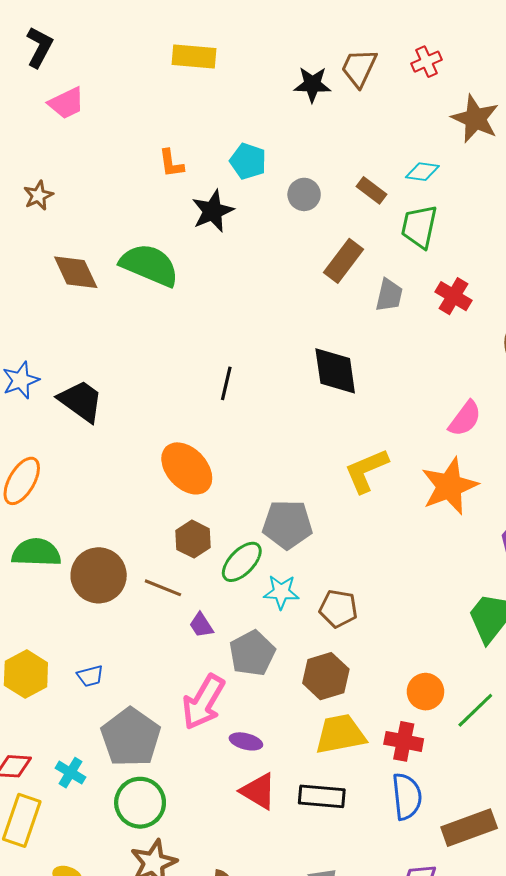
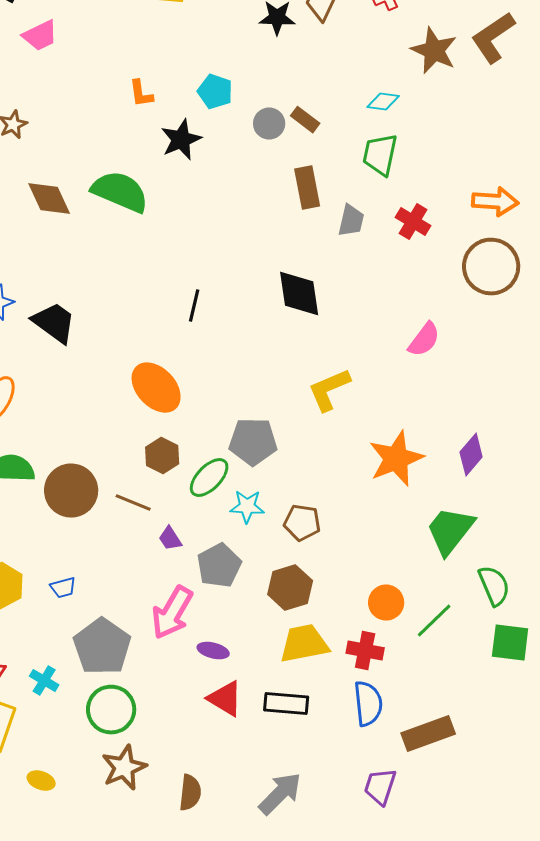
brown rectangle: (372, 190) -> (305, 120), moved
brown rectangle: (343, 261) -> (307, 188), turned -48
orange star: (449, 486) -> (396, 459), moved

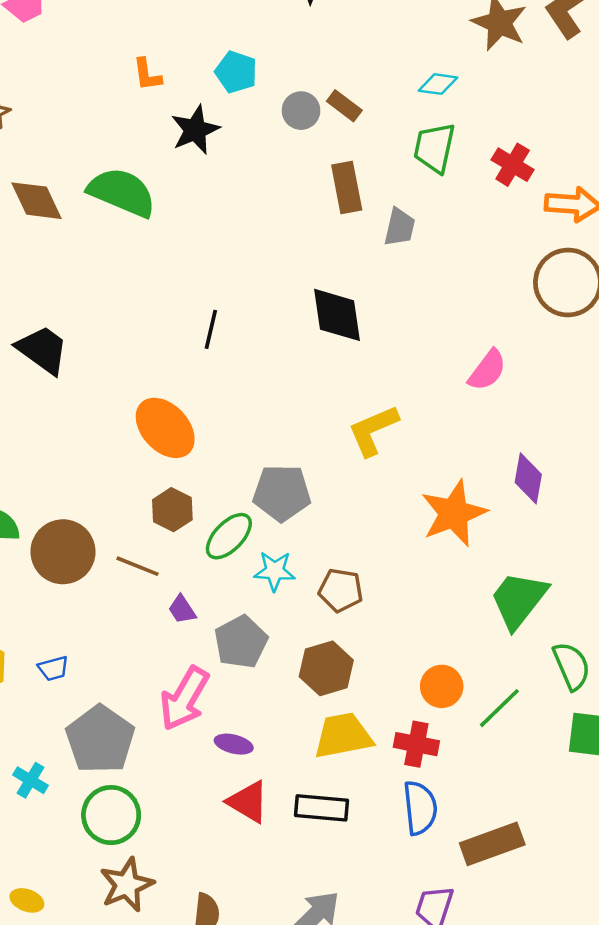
red cross: (413, 222) -> (513, 165), moved
purple diamond: (471, 455) -> (528, 478), moved, turned -30

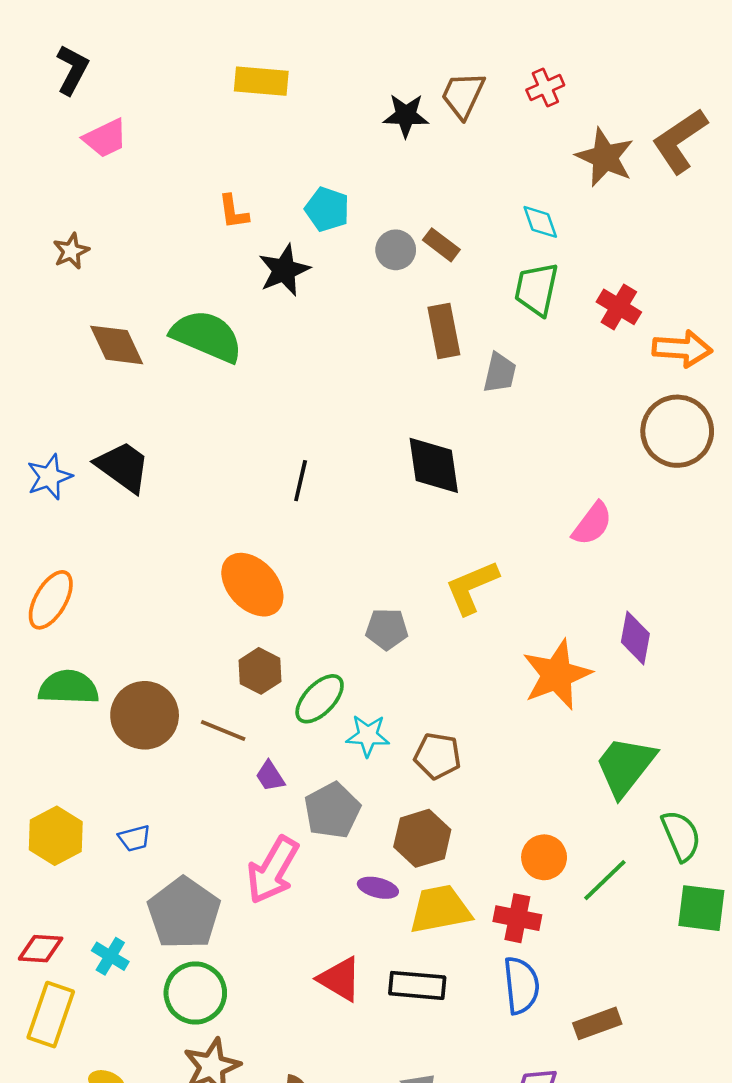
cyan diamond: (438, 84) -> (540, 222), turned 63
black trapezoid: (43, 350) -> (123, 467), moved
gray pentagon: (282, 493) -> (387, 629), moved, size x0.7
purple ellipse: (234, 744) -> (378, 888), moved
brown rectangle: (492, 844) -> (597, 1023), size x0.7

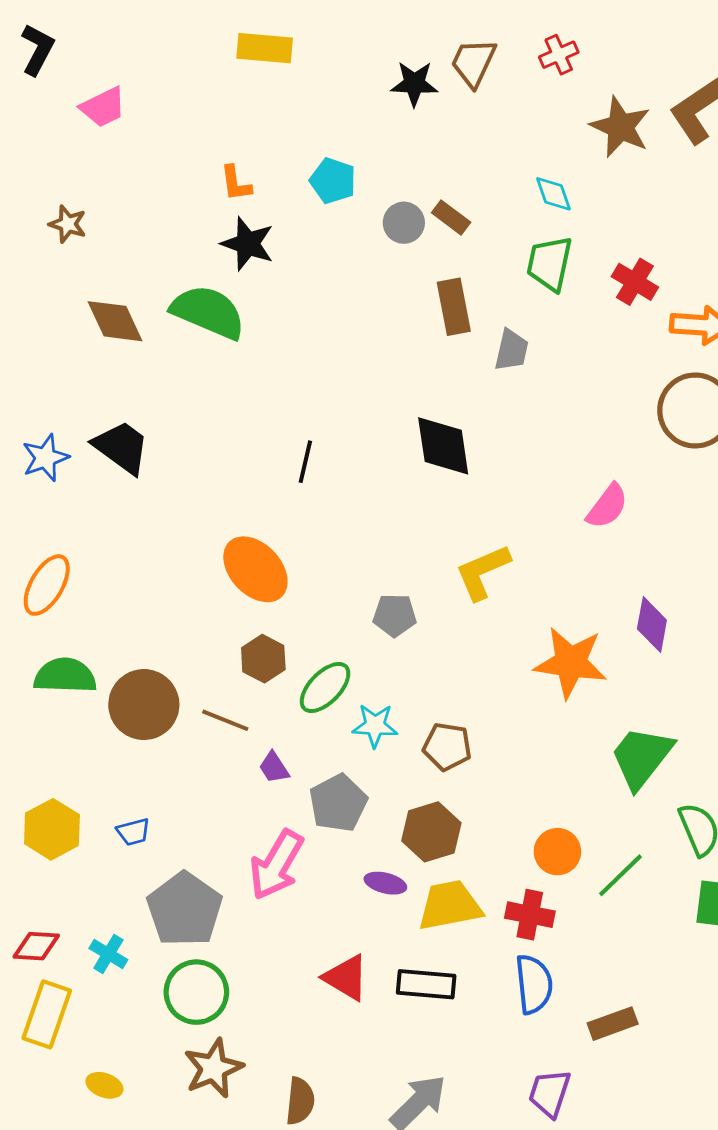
black L-shape: (72, 70) -> (38, 49), moved
brown star: (71, 251) -> (68, 224), turned -30
black star: (284, 270) -> (248, 244), moved, turned -30
orange star: (557, 675) -> (571, 663), turned 30

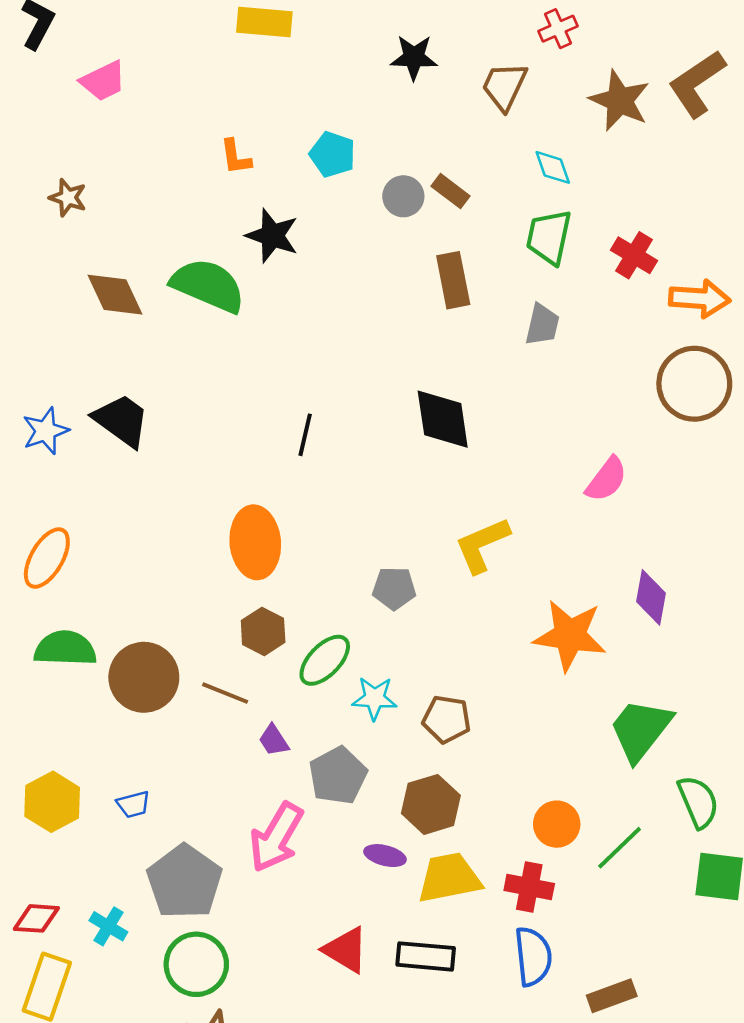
brown trapezoid: (473, 63) -> (504, 86), moved
black star: (248, 244) -> (272, 236), moved
gray trapezoid: (511, 350) -> (542, 325), moved
orange ellipse: (255, 569) -> (255, 542), turned 38

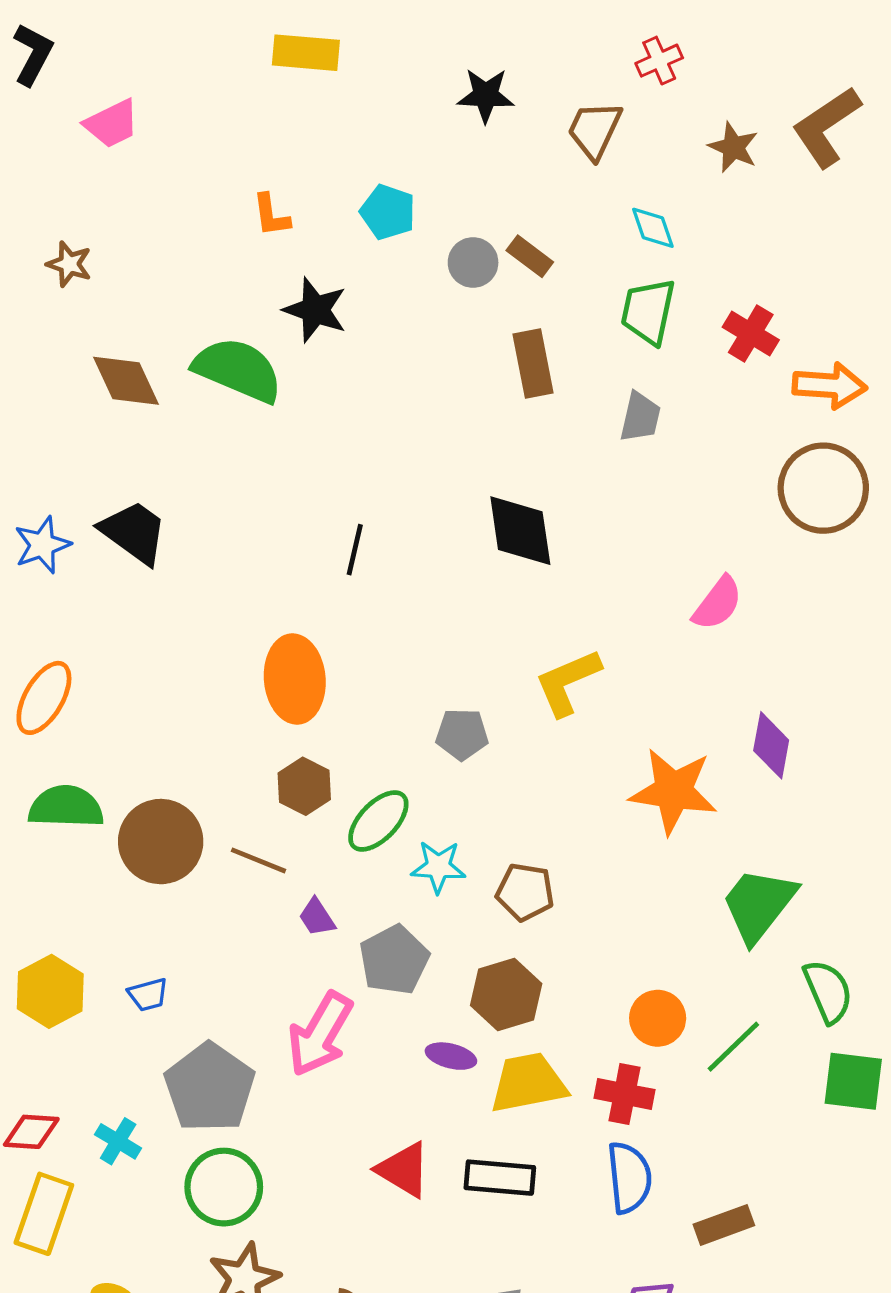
brown star: (620, 101) -> (733, 147), size x0.7

